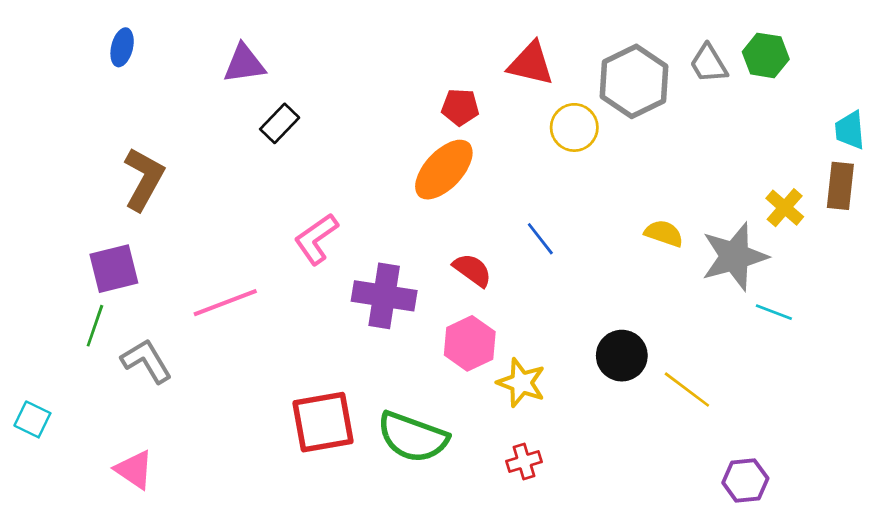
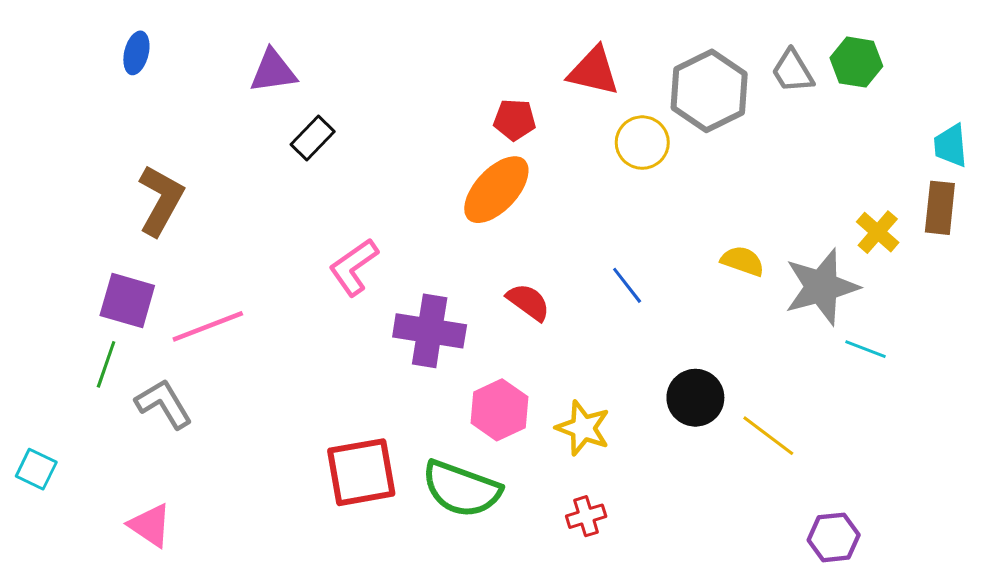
blue line: (540, 239) -> (627, 285), moved
purple square: (114, 269) -> (127, 301), turned 30
pink line: (225, 303) -> (208, 326), moved
pink hexagon: (470, 343) -> (499, 410), moved

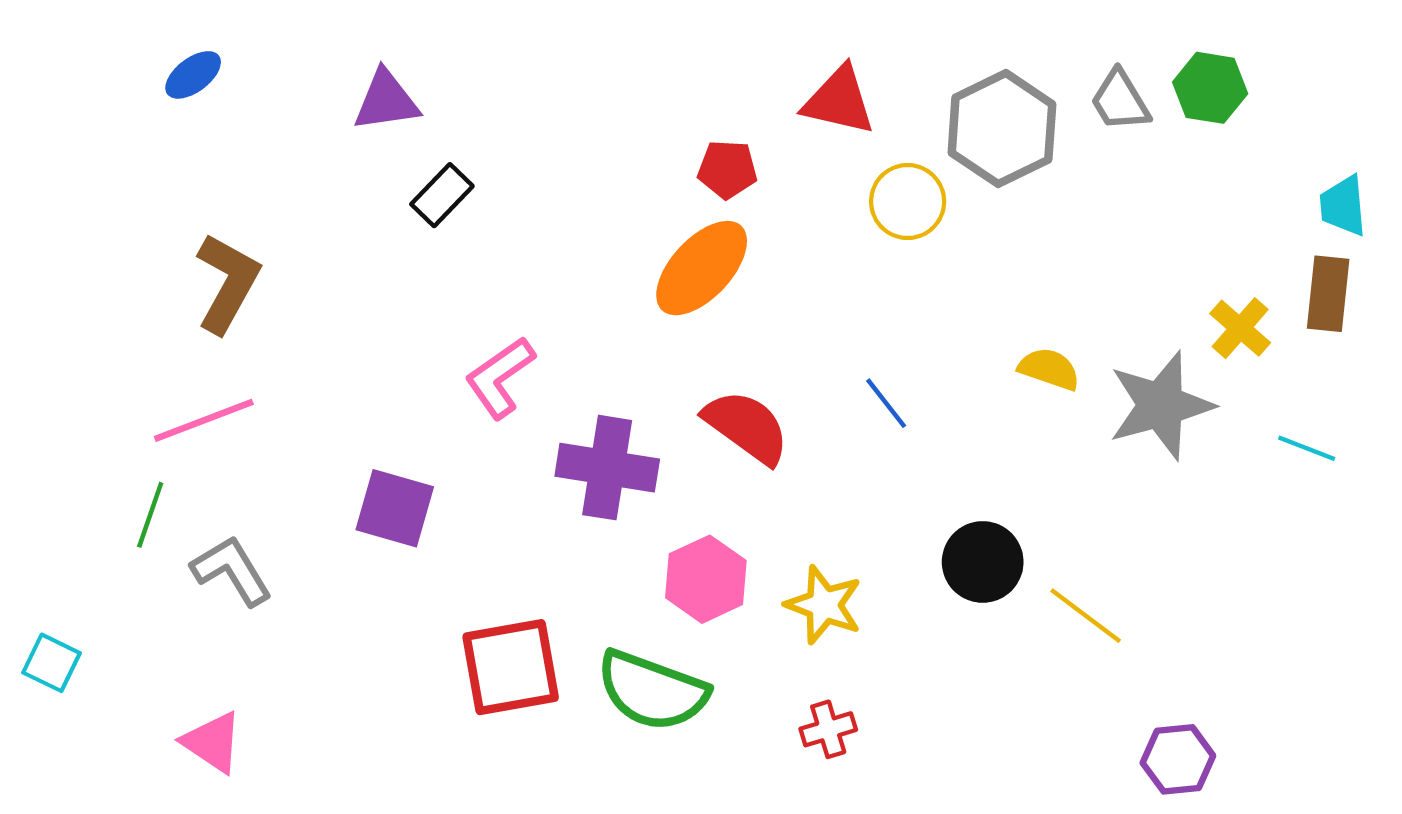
blue ellipse: (136, 53) -> (193, 75), turned 39
purple square: (127, 301) -> (395, 508), moved
red semicircle: (528, 302) -> (747, 427), size x1.4
pink line: (208, 326) -> (204, 420), moved
cyan line: (866, 349) -> (1307, 448), moved

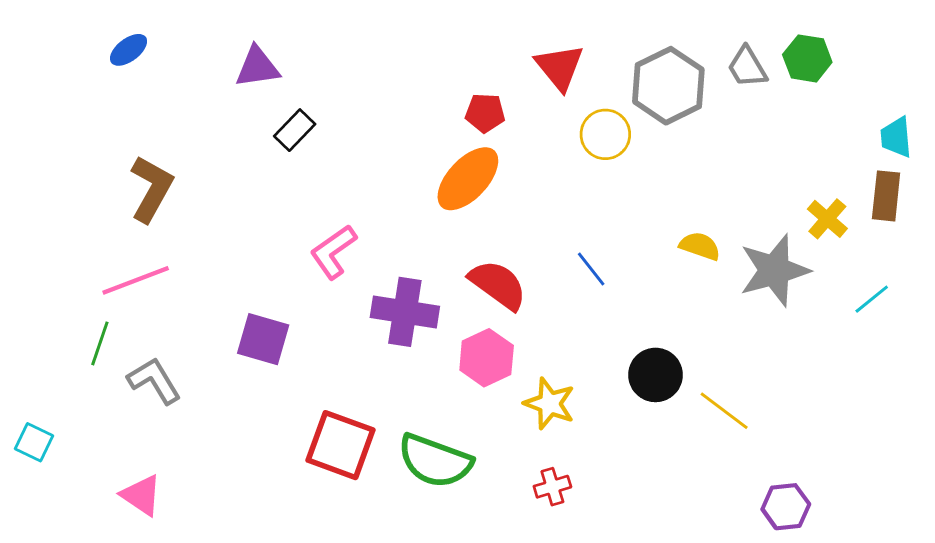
red triangle: (839, 101) -> (560, 67), turned 38
cyan line: (1307, 448) -> (872, 299), turned -60
pink hexagon: (706, 579) -> (487, 358), moved
red square: (511, 667) -> (340, 445), turned 30

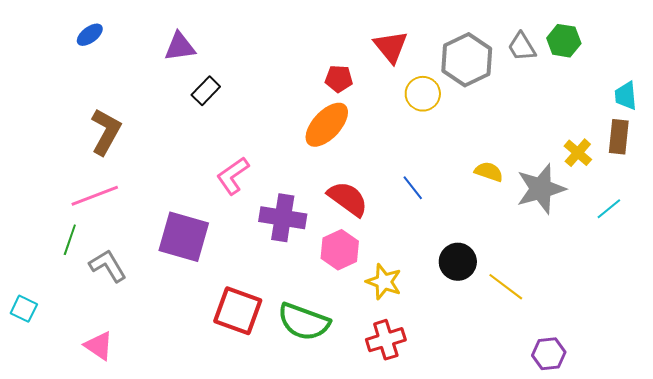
purple square: (263, 339) -> (184, 237), size x1.4
red cross: (552, 487) -> (386, 340), size x1.5

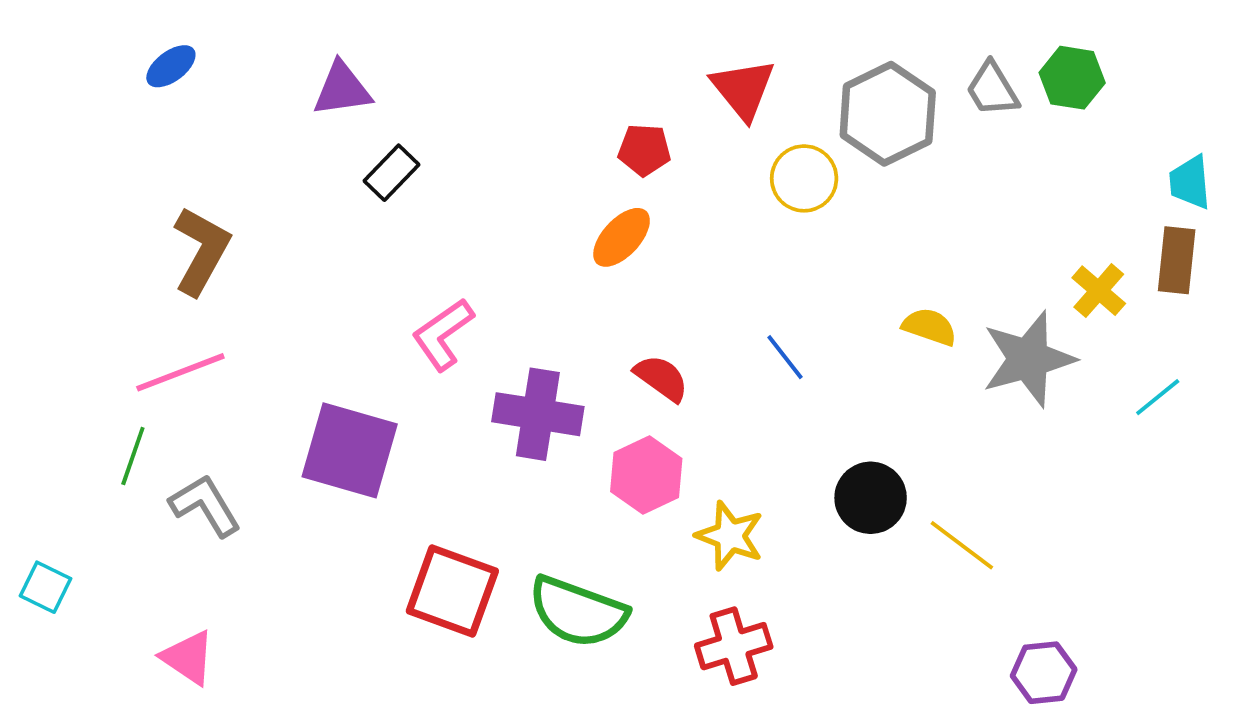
orange ellipse: (327, 125) -> (622, 237), size x0.7
red semicircle: (348, 199) -> (661, 378), size x0.7

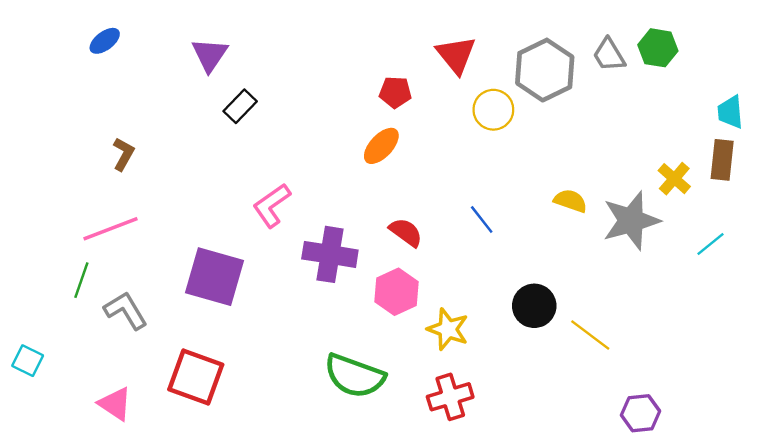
purple triangle: (342, 89) -> (210, 55), turned -48
brown L-shape: (201, 251) -> (123, 154), size x0.6
red square: (452, 591) -> (196, 377), moved

